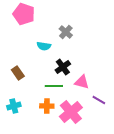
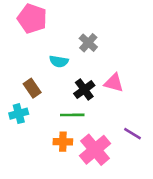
brown rectangle: (18, 73) -> (32, 88), moved
pink triangle: (82, 82) -> (114, 83), moved
cyan cross: (14, 106) -> (19, 114), moved

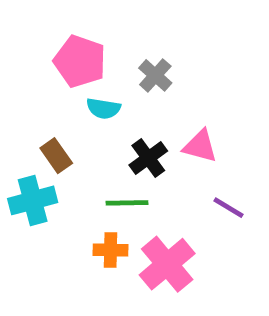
pink pentagon: (32, 19) -> (80, 61), moved
cyan cross: (19, 114) -> (33, 200), size x1.4
purple line: (132, 134) -> (228, 208), moved

